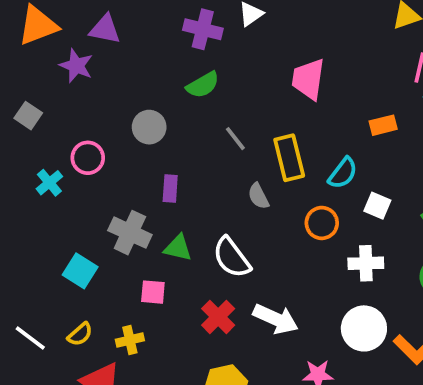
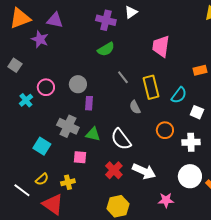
gray circle: (149, 127) -> (78, 84), moved
orange circle: (322, 223) -> (165, 130), moved
white line: (30, 338) -> (22, 190), moved

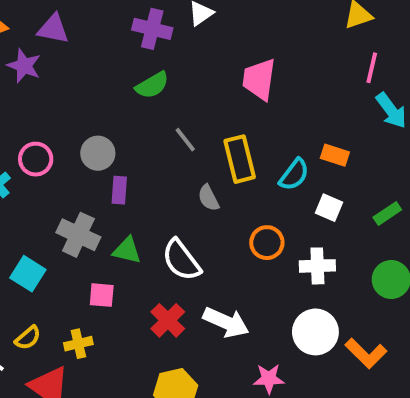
orange rectangle: (200, 70) -> (335, 155), moved, turned 32

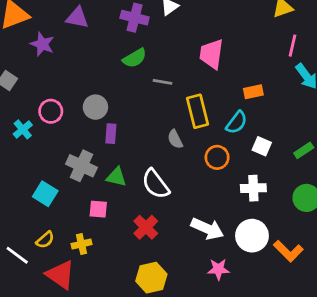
purple triangle: (53, 29) -> (77, 18), moved
gray line: (185, 140) -> (163, 82), moved, turned -42
orange rectangle: (335, 155) -> (253, 92), moved, turned -30
orange circle: (267, 243) -> (217, 157), moved
white arrow: (226, 322) -> (207, 229), moved

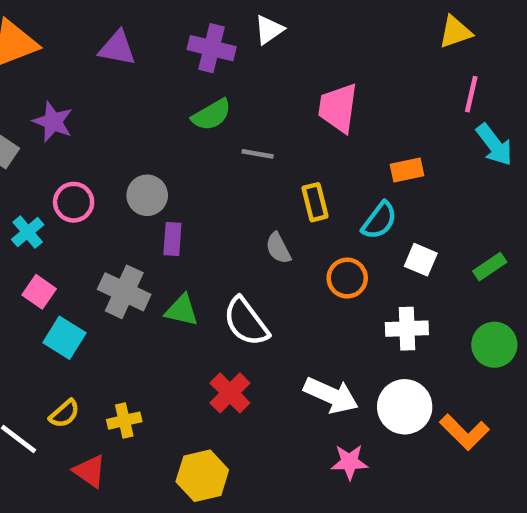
purple star: (42, 44) -> (53, 122), moved
yellow rectangle: (197, 111) -> (315, 202), size x0.7
pink square: (98, 209) -> (39, 292), moved, turned 30
red triangle: (61, 275) -> (90, 471), size x0.7
yellow hexagon: (151, 278) -> (202, 476), moved

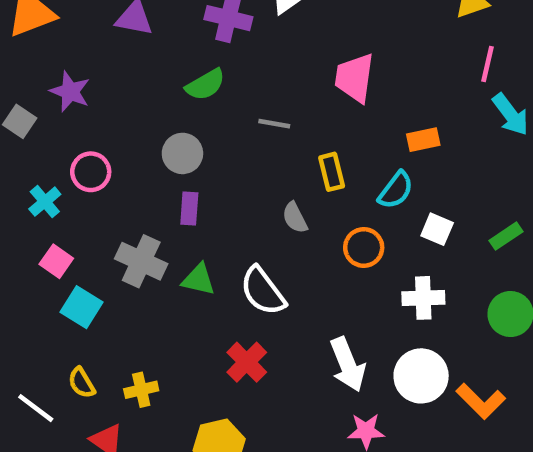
green semicircle: (212, 115) -> (205, 85), moved
gray circle: (147, 195) -> (182, 153), moved
white arrow: (331, 395) -> (348, 364), turned 44
yellow semicircle: (64, 414) -> (82, 383), turned 100

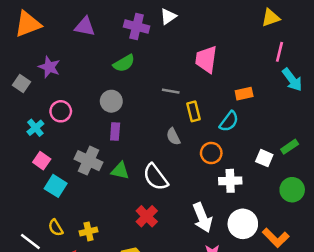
gray line: (274, 124) -> (171, 91), moved
white square: (437, 229) -> (264, 158), moved
white cross: (423, 298) -> (230, 181), moved

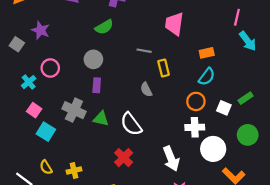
cyan semicircle: (229, 121) -> (207, 77), moved
orange circle: (211, 153) -> (196, 101), moved
white circle: (243, 224) -> (213, 149), moved

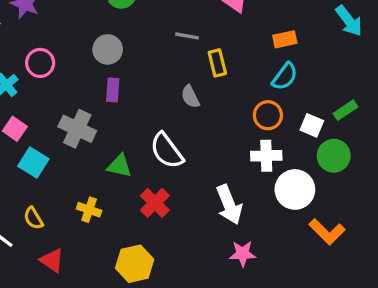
green triangle: (101, 119) -> (119, 166), moved
green circle: (248, 135) -> (334, 156), moved
yellow cross: (74, 170) -> (89, 210), moved, turned 32

